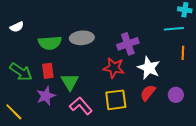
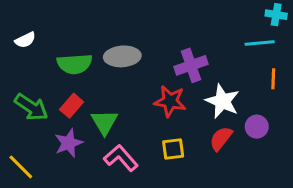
red rectangle: (48, 71) -> (72, 106), turned 49
purple circle: (176, 95) -> (257, 127), moved
yellow square: (116, 100) -> (173, 149), size x0.7

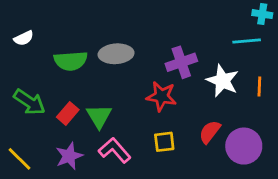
orange line: (273, 79) -> (259, 86), moved
white star: (222, 101) -> (223, 81), moved
red rectangle: (72, 106) -> (68, 113), moved
purple circle: (257, 127) -> (244, 146), moved, size x1.6
purple star: (69, 143) -> (69, 156), moved

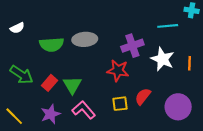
cyan line: (247, 41) -> (168, 26), moved
red semicircle: (210, 132) -> (143, 96), moved

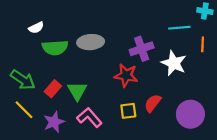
white semicircle: (17, 28) -> (36, 28), moved
orange line: (189, 63) -> (203, 44), moved
yellow line: (14, 116) -> (24, 110), moved

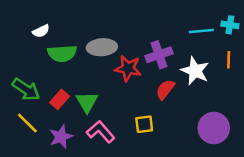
cyan cross: (205, 11) -> (230, 25), moved
orange line: (203, 44) -> (229, 60), moved
red star: (126, 75) -> (128, 68), moved
red semicircle: (153, 103) -> (165, 89), moved

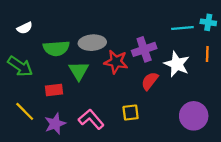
white semicircle: (41, 31) -> (25, 28), moved
green arrow: (26, 89) -> (20, 66), moved
red rectangle: (60, 99) -> (54, 90), turned 42
green triangle: (87, 102) -> (79, 71), moved

